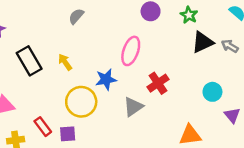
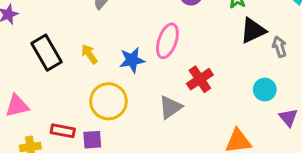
gray arrow: (230, 46) -> (280, 47), moved, turned 42
blue star: (106, 79) -> (132, 60), moved
red rectangle: (43, 127) -> (63, 131), turned -42

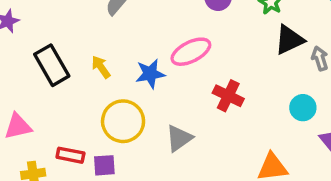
pink ellipse: (167, 41) -> (191, 52), turned 44
red cross: (200, 79) -> (228, 96), turned -30
gray triangle: (170, 107) -> (179, 138), moved

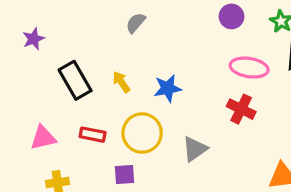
pink ellipse: (191, 52) -> (249, 68), moved, turned 36
red rectangle: (70, 155) -> (93, 135), moved

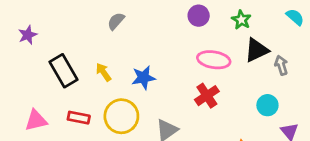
red cross: (241, 109) -> (207, 96), turned 30

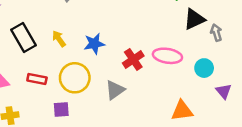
pink ellipse: (214, 60) -> (167, 56), moved
red cross: (207, 96) -> (133, 59), moved

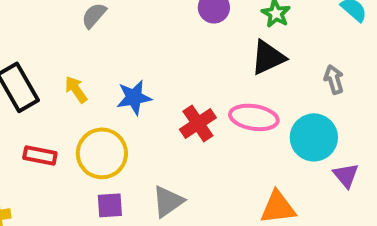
black triangle: (194, 19) -> (268, 57), moved
cyan circle: (204, 68) -> (314, 137), size x1.5
gray triangle: (115, 90) -> (168, 201), moved
purple square: (61, 109) -> (110, 205), moved

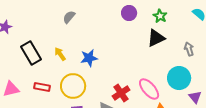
pink ellipse: (254, 117) -> (149, 89), moved, turned 40
red cross: (198, 123) -> (121, 93), moved

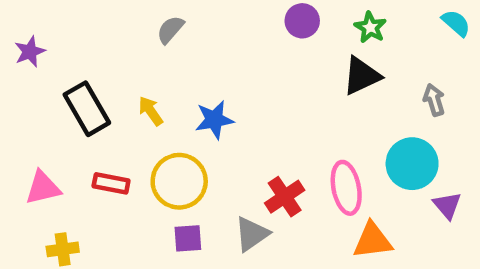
pink ellipse: (149, 89) -> (346, 188), turned 30

